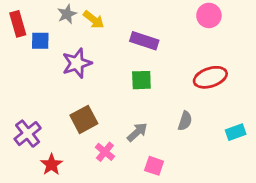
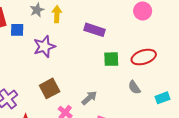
yellow arrow: (94, 20) -> (57, 14), turned -126
green square: (141, 80) -> (111, 59), moved
gray semicircle: (185, 121) -> (134, 87), moved, turned 128

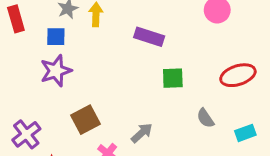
blue square: (17, 30) -> (56, 37), moved
purple star: (44, 47) -> (56, 71), moved
red ellipse: (144, 57) -> (238, 75), moved

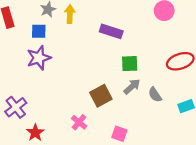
brown square: (85, 120) -> (101, 96), moved
gray arrow: (142, 133) -> (132, 87), moved

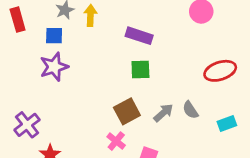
green square: (130, 64) -> (140, 69), moved
gray arrow: (132, 87) -> (163, 113), moved
pink cross: (79, 122) -> (116, 141), moved

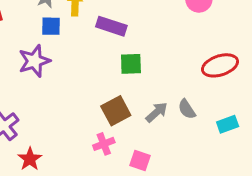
blue square: (54, 36) -> (51, 26), moved
purple rectangle: (139, 36) -> (111, 26), moved
pink cross: (116, 141) -> (104, 144), turned 30

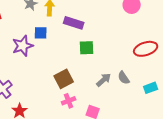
blue square: (51, 26) -> (41, 33), moved
brown square: (116, 111) -> (64, 79), moved

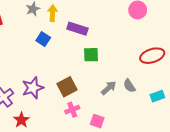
blue square: (41, 33) -> (43, 39), turned 32
purple star: (23, 46) -> (33, 88), moved

